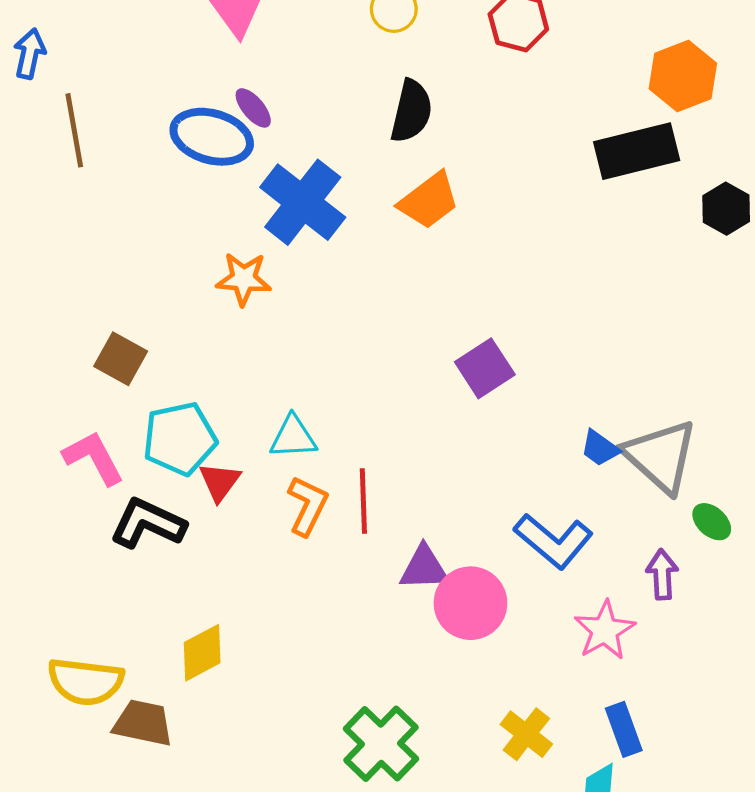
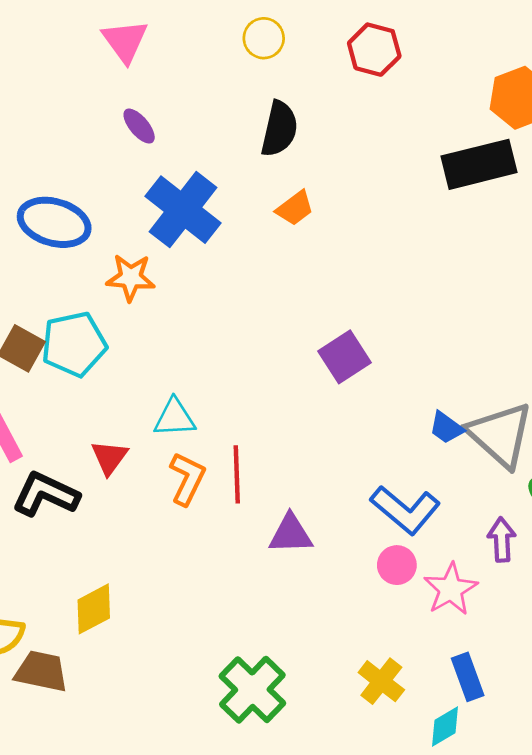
blue ellipse: (212, 137) -> (54, 222), moved
orange trapezoid: (429, 201) -> (295, 208), size x0.7
cyan pentagon: (180, 439) -> (74, 344), moved
pink circle: (470, 603) -> (397, 565), moved, size x0.6

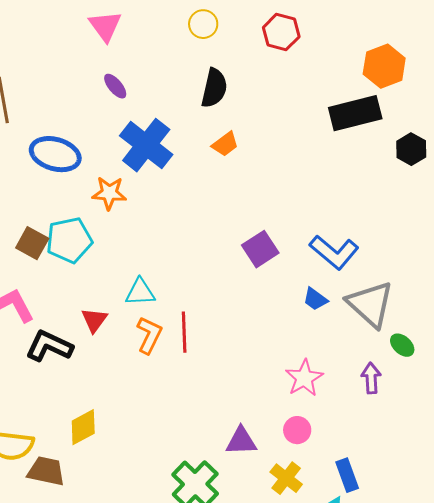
blue trapezoid: (446, 428) -> (315, 299), moved
blue L-shape: (405, 510) -> (334, 252), moved
purple triangle: (291, 534) -> (241, 441), moved
pink circle: (397, 565) -> (297, 430), moved
pink star: (451, 589) -> (304, 378), moved

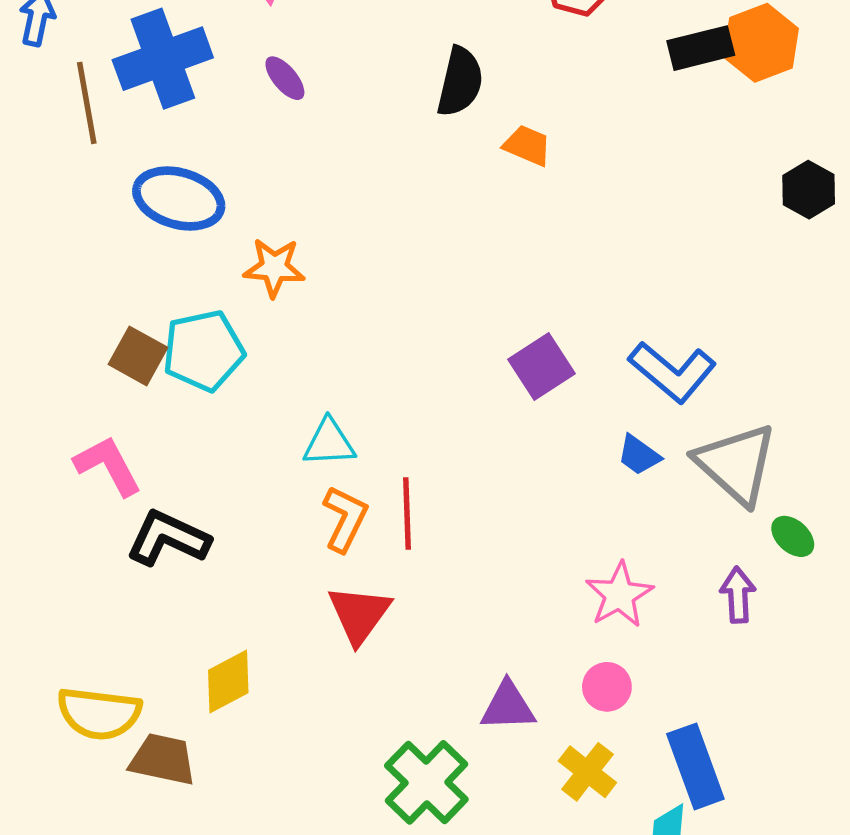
black rectangle: (355, 113) -> (701, 48), moved, size x0.7
orange trapezoid: (225, 144) -> (527, 145), moved, turned -120
blue cross: (146, 145) -> (163, 59), moved, turned 32
red triangle: (94, 320) -> (359, 614), moved, size x1.4
blue rectangle: (347, 475) -> (695, 766), size x1.4

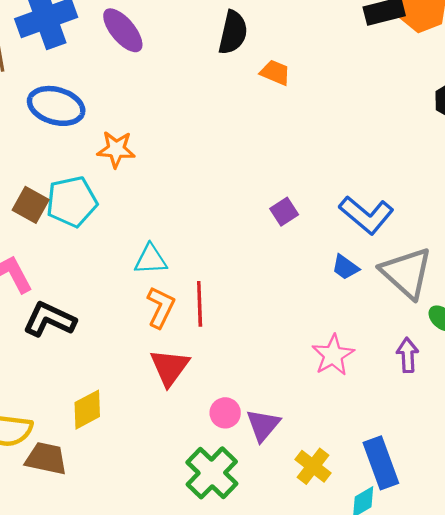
purple ellipse: (285, 78) -> (123, 30), size x1.6
purple square: (541, 367) -> (284, 212), size x0.7
pink circle: (607, 687) -> (225, 413), moved
purple triangle: (508, 706) -> (263, 425), turned -48

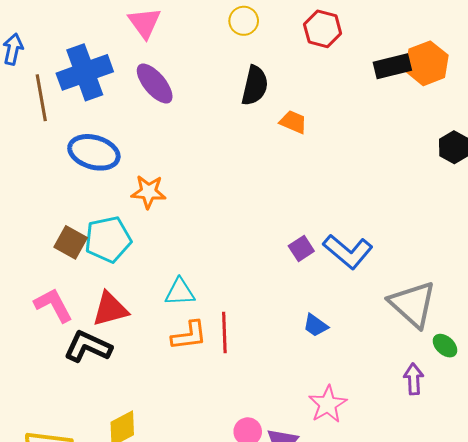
blue L-shape: (366, 215) -> (348, 251), moved
blue trapezoid: (345, 267) -> (315, 325), moved
orange L-shape: (161, 307) -> (189, 335), turned 57
pink star: (333, 355) -> (328, 404), moved
red triangle: (170, 367) -> (110, 309), moved, turned 39

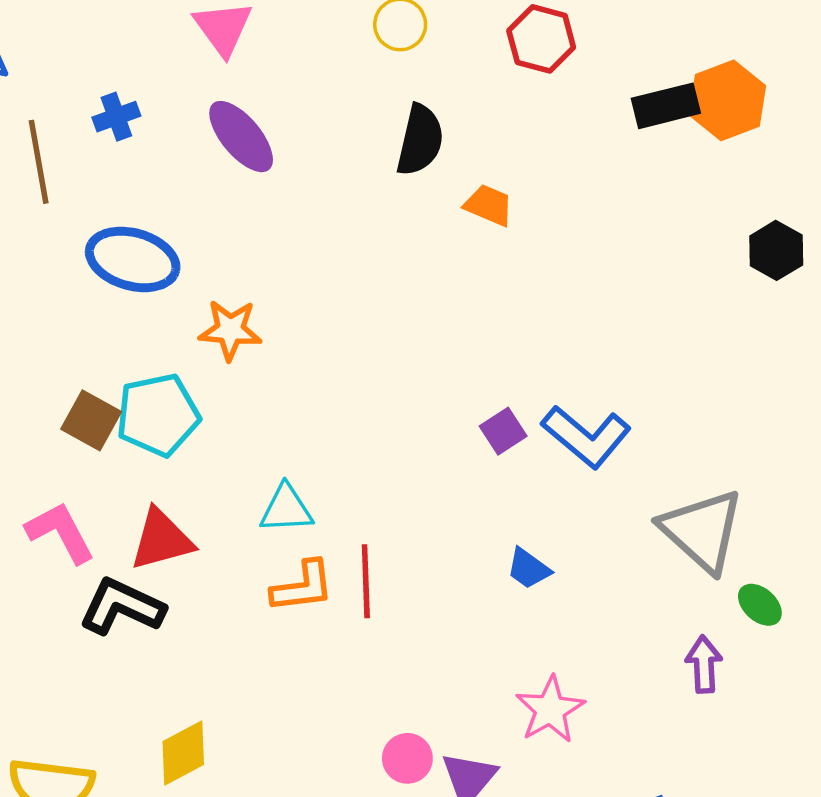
blue cross: (85, 72) -> (116, 117), size x0.5

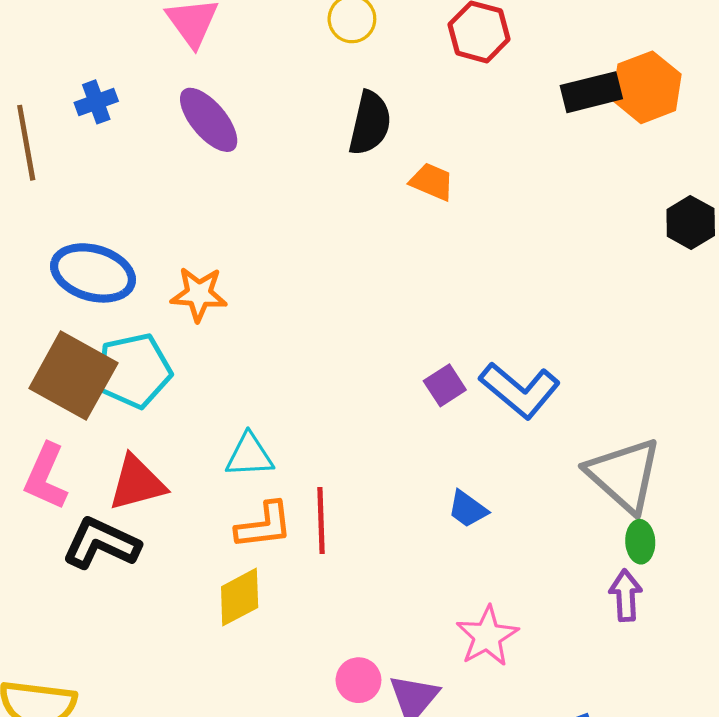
blue ellipse: (133, 259) -> (93, 273), moved
brown square: (91, 420) -> (73, 376), size x1.6
pink L-shape: (60, 532) -> (46, 477), turned -128
green ellipse: (760, 605) -> (640, 542), moved, turned 45
yellow diamond: (183, 753) -> (240, 597), moved

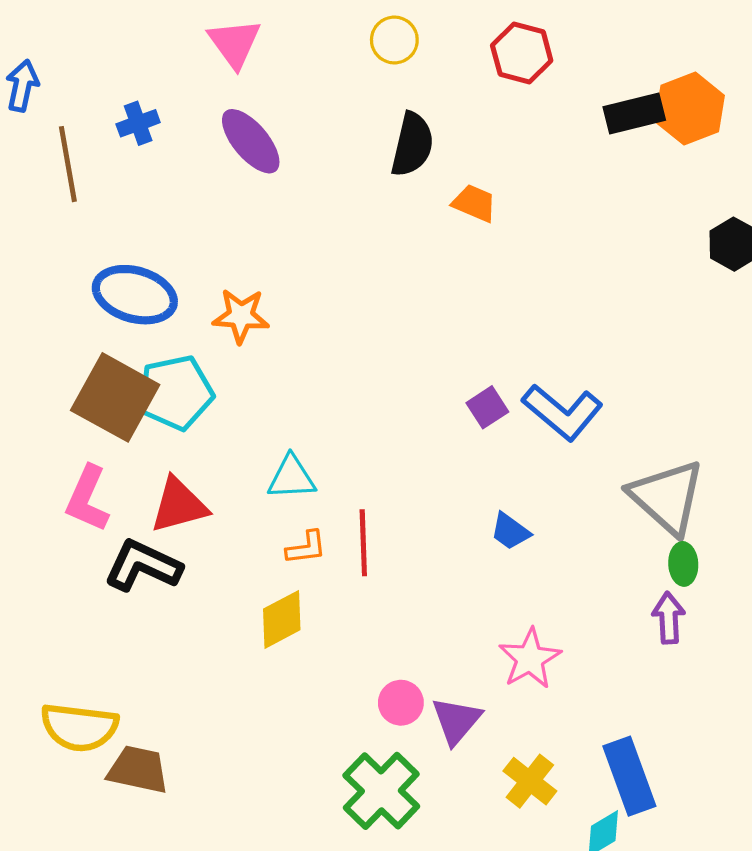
orange L-shape: (264, 525) -> (306, 548), size x0.7

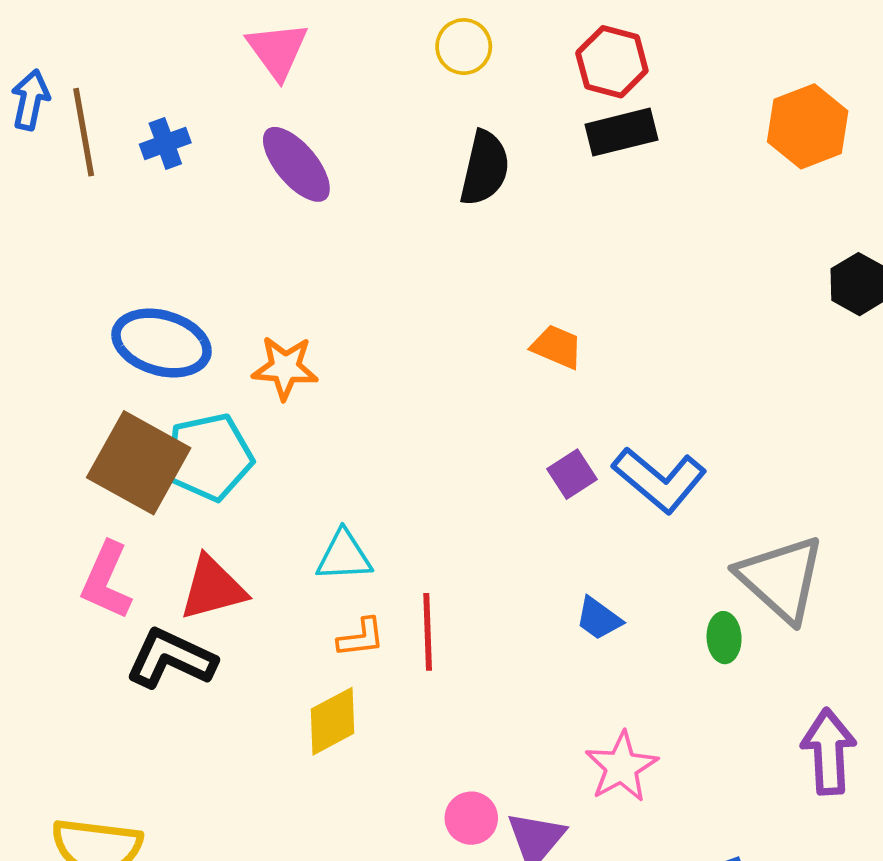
black rectangle: (634, 113) -> (621, 132), moved
brown line: (68, 164) -> (84, 132), moved
orange trapezoid: (474, 203) -> (557, 347), moved
green ellipse: (683, 564) -> (724, 638), moved
purple arrow: (669, 618) -> (829, 752), moved, size x1.4

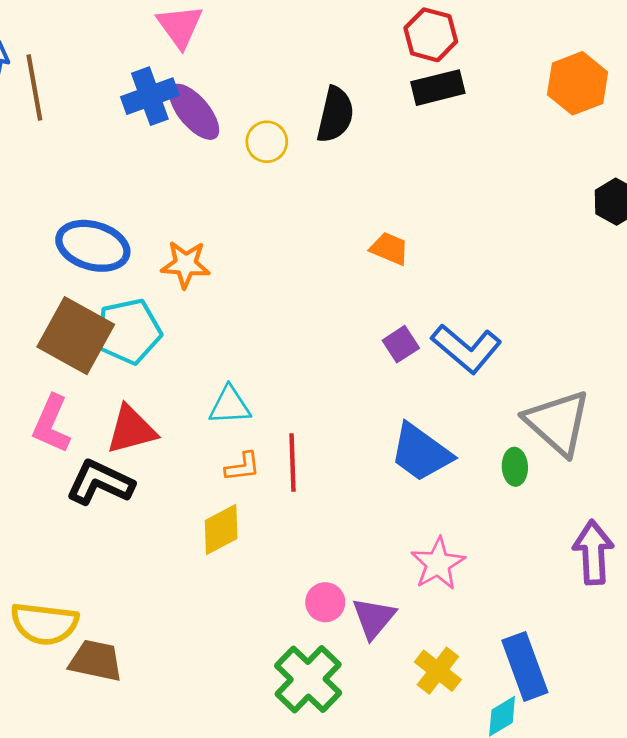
yellow circle: (464, 47) -> (267, 142), moved
blue cross: (165, 143) -> (150, 96), moved, size x1.5
blue trapezoid: (599, 619) -> (421, 453), size x1.8

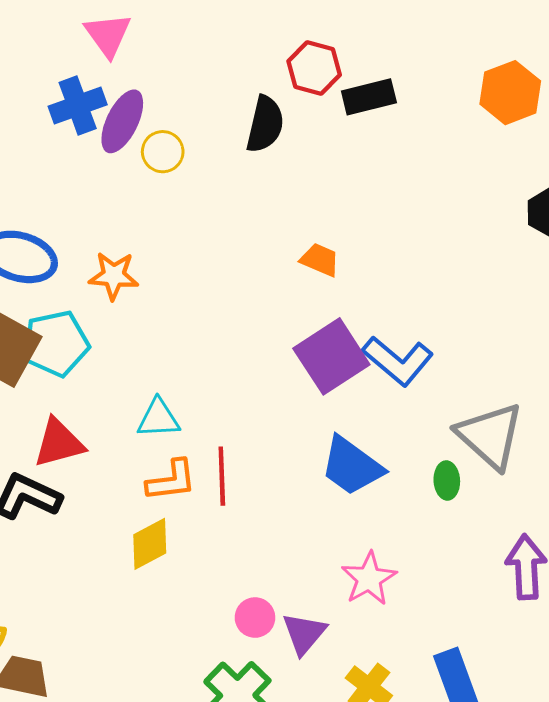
red hexagon: (431, 35) -> (314, 68), moved
purple ellipse: (194, 112) -> (122, 121), turned 66
yellow circle: (267, 142) -> (163, 152), moved
purple square: (401, 344) -> (331, 356), size x2.0
orange L-shape: (243, 467) -> (171, 481), size x1.4

